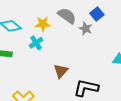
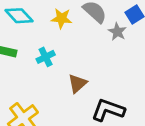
cyan cross: (36, 43) -> (46, 57), moved

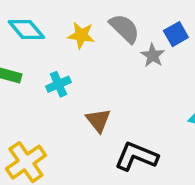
brown triangle: (77, 83) -> (98, 120), turned -30

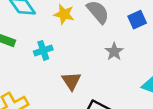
gray star: (153, 55) -> (114, 52), moved

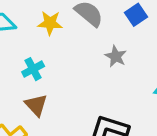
brown triangle: (71, 81) -> (36, 105), moved

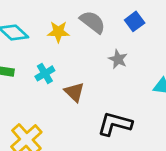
brown triangle: (36, 105) -> (74, 92), moved

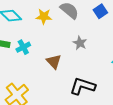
gray star: (118, 59) -> (80, 43), moved
cyan cross: (45, 73) -> (23, 47), moved

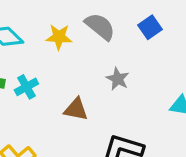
brown triangle: (54, 61) -> (76, 109), turned -35

